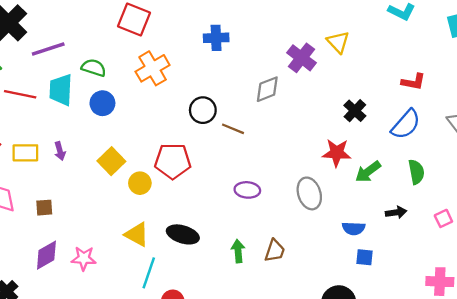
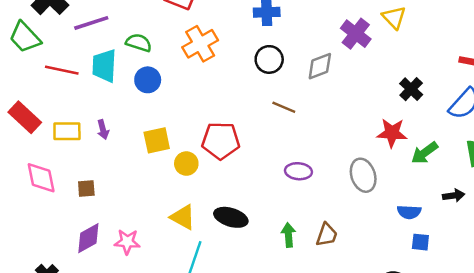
black circle: (203, 110) -> (269, 59), moved
yellow square: (111, 161) -> (157, 140), turned 32

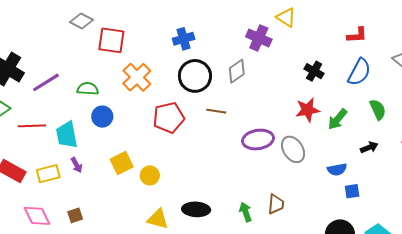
black circle: (269, 59) -> (195, 76), size x1.4
cyan trapezoid: (104, 66) -> (67, 135), moved
red pentagon: (221, 141) -> (169, 118), moved
purple ellipse: (298, 171) -> (258, 140), moved, size x1.4

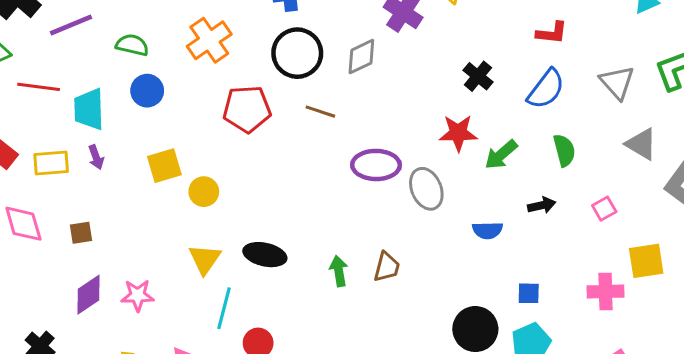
blue square: (352, 191) -> (529, 293), moved
yellow triangle: (158, 219) -> (205, 259), turned 40

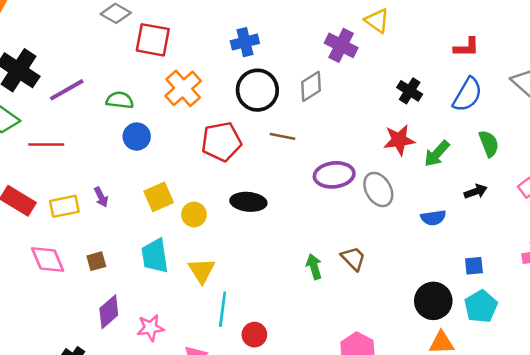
cyan trapezoid: (89, 109) -> (155, 256), moved
black ellipse: (265, 255) -> (248, 202), moved
brown trapezoid: (387, 267) -> (353, 258), turned -52
pink star: (138, 295) -> (150, 328), moved

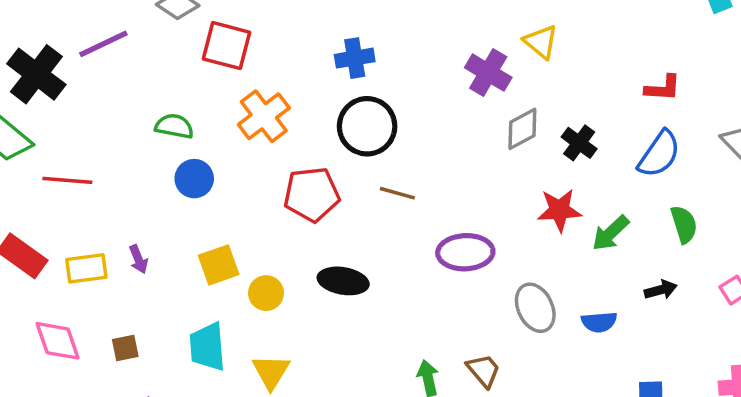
gray diamond: (311, 86) -> (522, 129), moved
purple line: (67, 90) -> (103, 44), moved
gray ellipse: (378, 190) -> (535, 308), moved

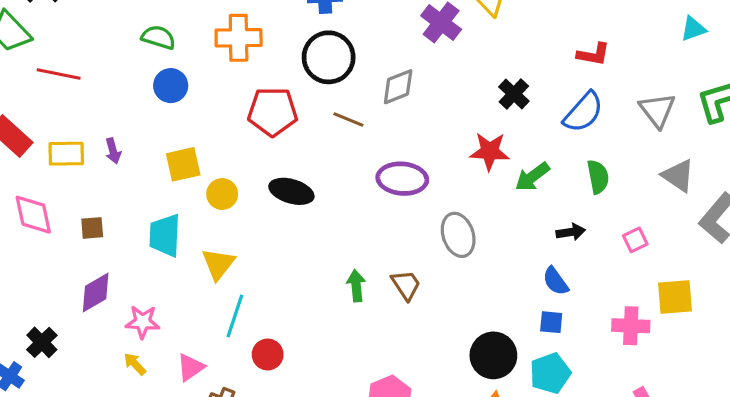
orange cross: (264, 116) -> (239, 38), turned 30
gray diamond: (522, 129) -> (398, 87), moved
blue semicircle: (599, 322) -> (556, 281), moved, turned 52

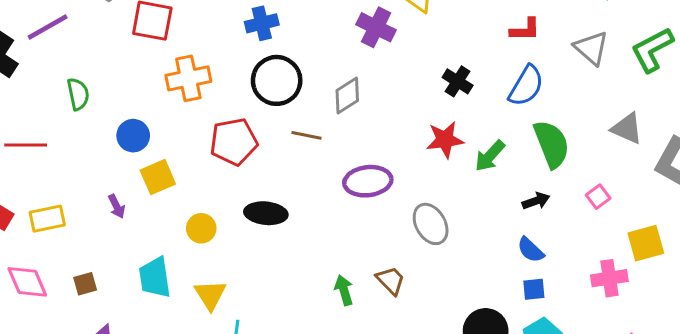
green semicircle: (158, 37) -> (78, 94), moved, turned 72
gray triangle: (657, 110) -> (591, 48), moved
purple arrow: (113, 151) -> (117, 206), moved
yellow square: (183, 164) -> (158, 177), moved
green semicircle: (598, 177) -> (552, 144), size x1.5

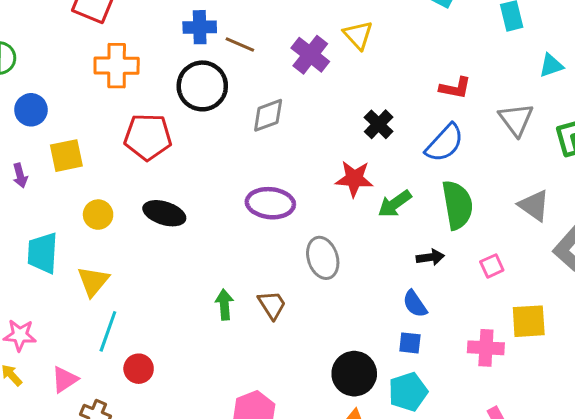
brown line: (306, 135) -> (240, 45), moved
blue circle: (133, 136) -> (31, 110), moved

